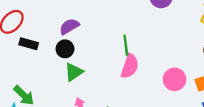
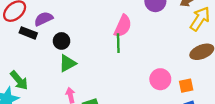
purple semicircle: (69, 27) -> (44, 19), moved
pink semicircle: (130, 66) -> (123, 26), moved

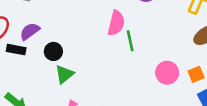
green line: (118, 43) -> (130, 41), moved

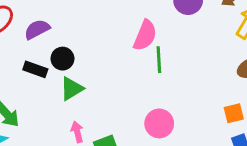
black rectangle: (16, 50) -> (35, 69), moved
pink circle: (167, 73) -> (159, 123), moved

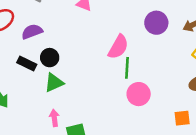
pink circle: (159, 123) -> (139, 94), moved

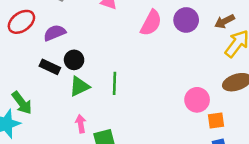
pink semicircle: (118, 47) -> (151, 23), moved
green line: (127, 68) -> (114, 83), moved
pink circle: (139, 94) -> (197, 100), moved

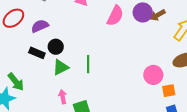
brown arrow: (224, 21) -> (158, 15), moved

